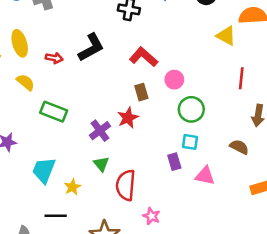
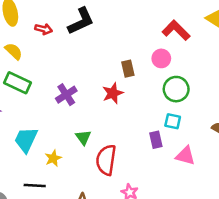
red L-shape: (144, 57) -> (176, 30), moved
green rectangle: (54, 112) -> (17, 83), moved
purple cross: (100, 131) -> (66, 95), moved

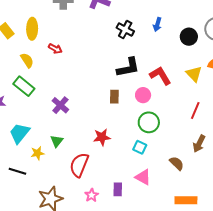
black L-shape: (81, 21) -> (128, 67), moved
red star: (113, 93) -> (102, 137), moved
purple cross: (66, 95) -> (60, 105), turned -30
green triangle: (83, 137) -> (57, 141), moved
purple rectangle: (156, 140) -> (118, 189), moved

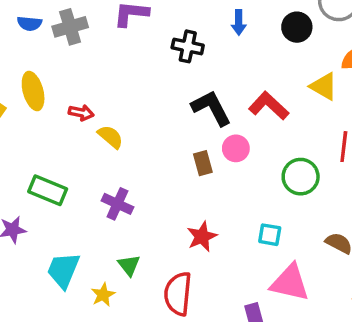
yellow semicircle: (27, 60) -> (110, 137), moved
black L-shape: (128, 67) -> (211, 108), turned -90
pink circle: (143, 95) -> (236, 148), moved
green circle: (149, 122) -> (301, 177), moved
pink triangle: (143, 177) -> (290, 283), size x1.4

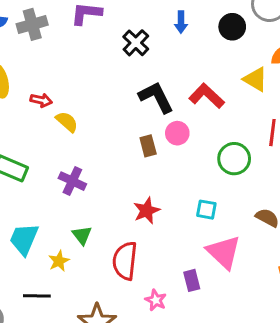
black cross: (188, 46) -> (136, 43), turned 32
pink triangle: (290, 283) -> (224, 252), turned 30

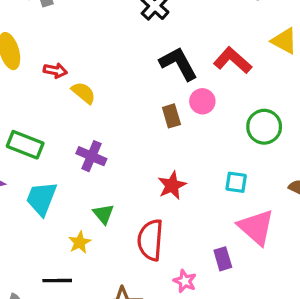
cyan trapezoid: (24, 239) -> (42, 198), moved

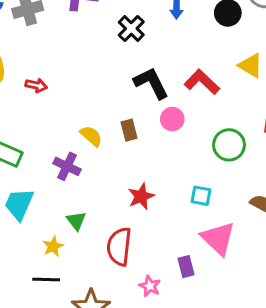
yellow semicircle: (83, 93) -> (91, 136), moved
brown rectangle: (171, 116) -> (129, 130), moved
black line: (57, 281) -> (46, 279), moved

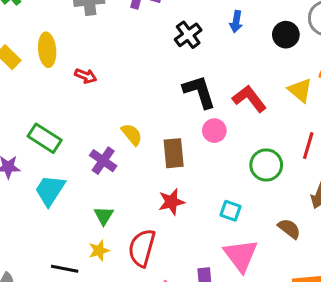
brown rectangle: (129, 130) -> (174, 153), moved, size x1.4
yellow star: (53, 246) -> (99, 250), moved

